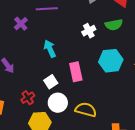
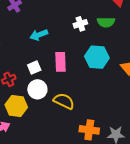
cyan arrow: (50, 49) -> (39, 35), turned -96

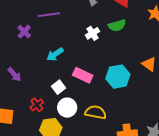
cyan hexagon: (97, 57) -> (118, 77), moved
pink rectangle: (61, 62) -> (83, 75), turned -48

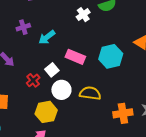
purple cross: (24, 32) -> (23, 27), moved, turned 32
red cross: (37, 105) -> (33, 80), moved

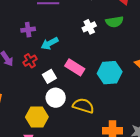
red cross: (33, 80) -> (30, 61), moved

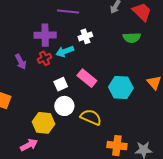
white cross: (89, 27) -> (85, 36), moved
purple cross: (28, 30) -> (45, 35), size x1.5
red cross: (30, 61) -> (45, 58), moved

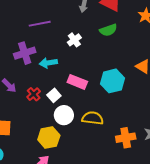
white cross: (85, 36) -> (74, 40), moved
cyan arrow: (65, 51) -> (48, 63), turned 30
red cross: (45, 58) -> (34, 94), moved

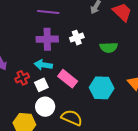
green semicircle: (108, 30) -> (109, 47), moved
purple cross: (25, 53) -> (47, 39), moved
cyan arrow: (48, 63) -> (43, 65), moved

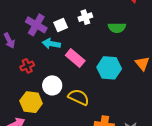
purple cross: (47, 39) -> (36, 25), moved, turned 30
red cross: (22, 78) -> (27, 66), moved
white square: (41, 85) -> (61, 25), moved

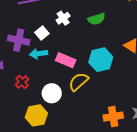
yellow semicircle: (79, 97) -> (78, 82), moved, turned -50

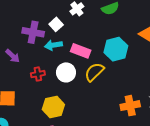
red cross: (22, 82) -> (38, 74), turned 32
white circle: (52, 93) -> (66, 72), moved

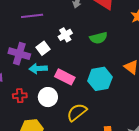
yellow semicircle: (94, 72) -> (77, 112), moved

